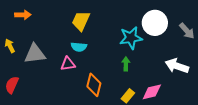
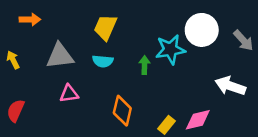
gray triangle: (35, 54) -> (60, 56), moved
pink triangle: (68, 64) -> (69, 94), moved
green arrow: (126, 64) -> (144, 65), moved

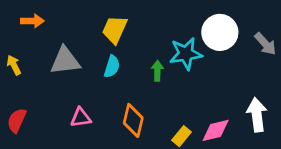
cyan semicircle: (103, 61) -> (112, 66), turned -78
white arrow: (230, 86) -> (257, 115), moved, turned 64
pink triangle: (69, 94) -> (81, 118), moved

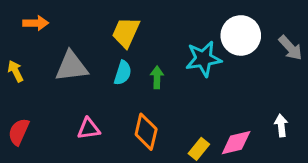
green arrow: (157, 71) -> (157, 77), moved
white arrow: (257, 115) -> (281, 126), size x0.6

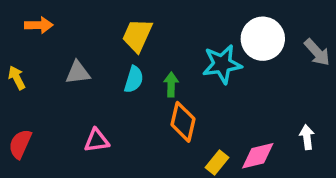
gray triangle: (71, 67) -> (78, 73), size x0.7
orange diamond: (146, 132) -> (183, 122), moved

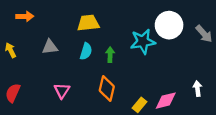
yellow trapezoid: (137, 35) -> (88, 23), turned 60
orange diamond: (183, 122) -> (107, 88), moved
pink triangle: (96, 141) -> (62, 91), turned -49

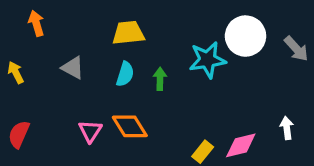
orange arrow: (25, 16) -> (36, 23), turned -105
gray triangle: (50, 47) -> (73, 68), turned 35
orange diamond: (107, 88) -> (130, 126), moved, turned -45

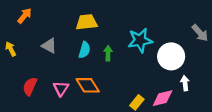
orange arrow: (36, 23) -> (25, 16), turned 56
white circle: (246, 36) -> (171, 56), moved
white arrow: (287, 128) -> (185, 83), moved
red semicircle: (19, 134) -> (30, 86), moved

